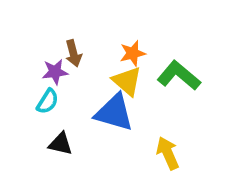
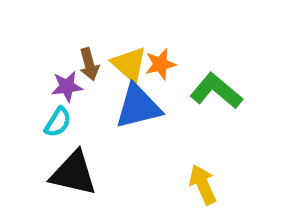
yellow triangle: (127, 81) -> (129, 64), moved
blue triangle: (114, 112) -> (138, 107), moved, turned -30
black triangle: (61, 144) -> (74, 173), size x1.6

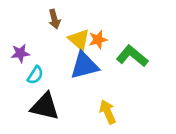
brown arrow: (89, 64) -> (54, 19), moved
purple star: (67, 86) -> (20, 53), moved
yellow arrow: (203, 185) -> (108, 112), moved

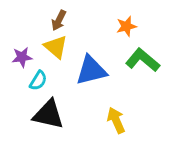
brown arrow: (54, 19) -> (59, 20), turned 42
yellow triangle: (79, 40) -> (56, 47), moved
orange star: (98, 40) -> (126, 26), moved

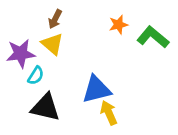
purple star: (22, 57) -> (21, 54), size x1.5
green L-shape: (143, 60) -> (153, 37), moved
blue triangle: (91, 70) -> (96, 89), moved

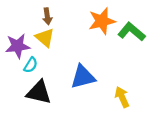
brown arrow: (55, 19) -> (47, 16), turned -35
orange star: (118, 25) -> (102, 21), size x1.6
yellow arrow: (109, 113) -> (122, 97), moved

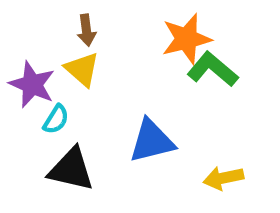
green L-shape: (132, 32) -> (213, 69), moved
purple star: (18, 46) -> (32, 85), turned 30
yellow arrow: (122, 97) -> (223, 178), turned -78

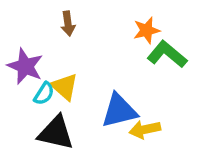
orange star: (186, 39) -> (146, 30), size x0.7
yellow triangle: (82, 69) -> (65, 87), moved
yellow arrow: (223, 178) -> (145, 129), moved

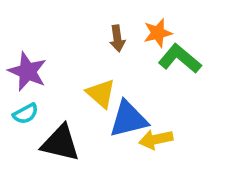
brown arrow: (68, 24) -> (117, 38), moved
yellow triangle: (65, 87) -> (101, 93), moved
cyan semicircle: (44, 94) -> (26, 114), moved, turned 30

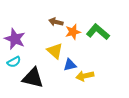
orange star: (158, 33) -> (73, 32), moved
brown arrow: (117, 38) -> (56, 22), moved, turned 112
blue triangle: (128, 119) -> (70, 65), size x0.6

